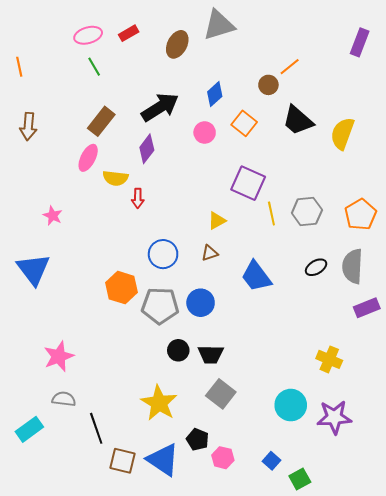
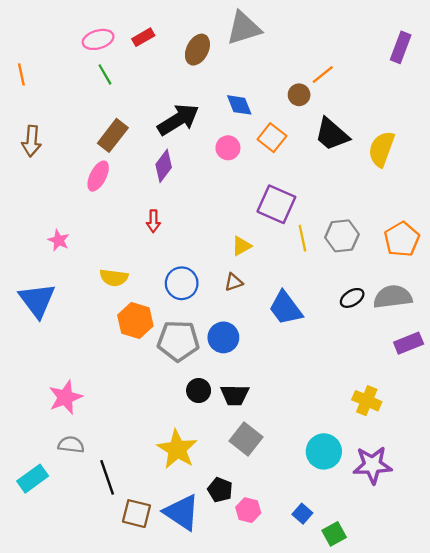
blue diamond: (215, 94) -> (239, 105), turned -70
yellow semicircle: (115, 178) -> (114, 278), moved
gray semicircle: (353, 266) -> (393, 297), turned 80

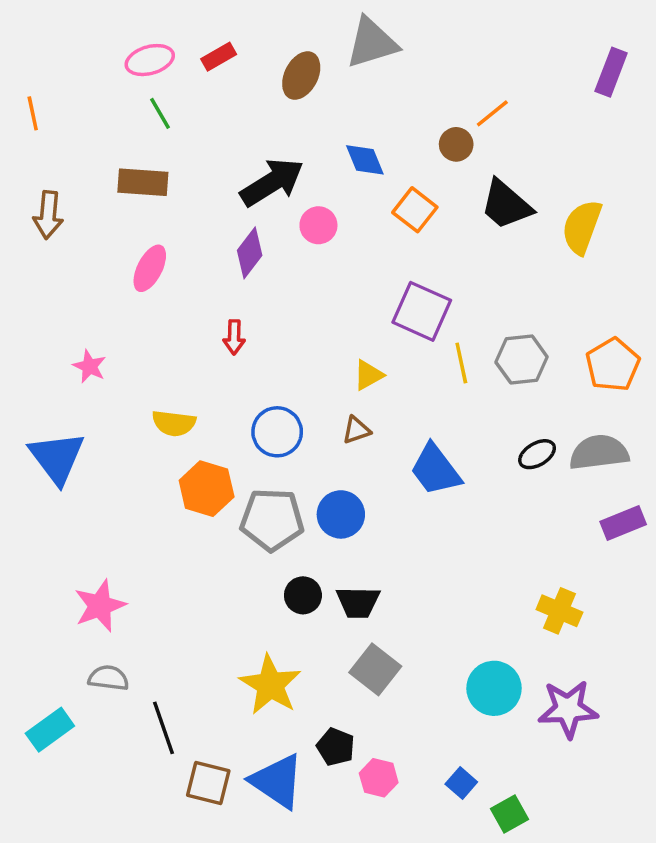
brown rectangle: (113, 135) -> (143, 182), moved, turned 56
pink circle: (228, 148) -> (318, 225), moved

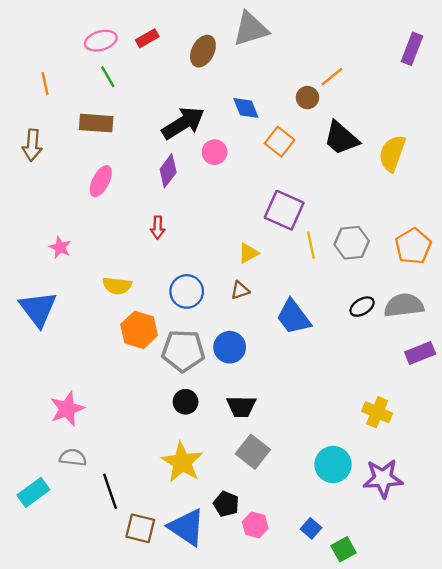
orange line: (33, 113) -> (45, 84), moved
black circle: (303, 595) -> (186, 402), moved

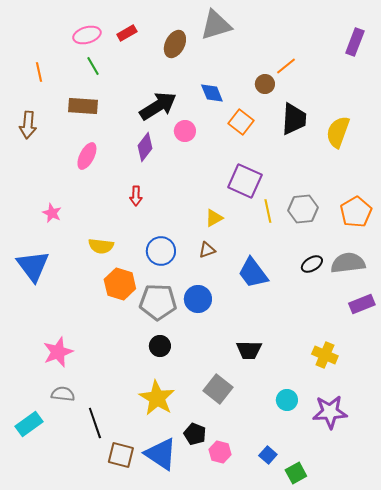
black trapezoid: (341, 138) -> (294, 119), turned -128
black trapezoid: (241, 406) -> (249, 350), moved
cyan circle: (333, 465) -> (287, 400), size x0.7

